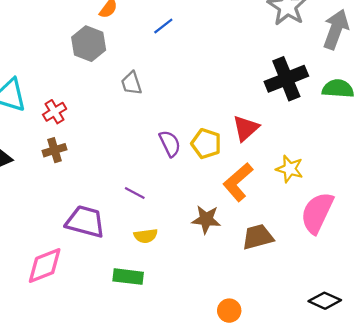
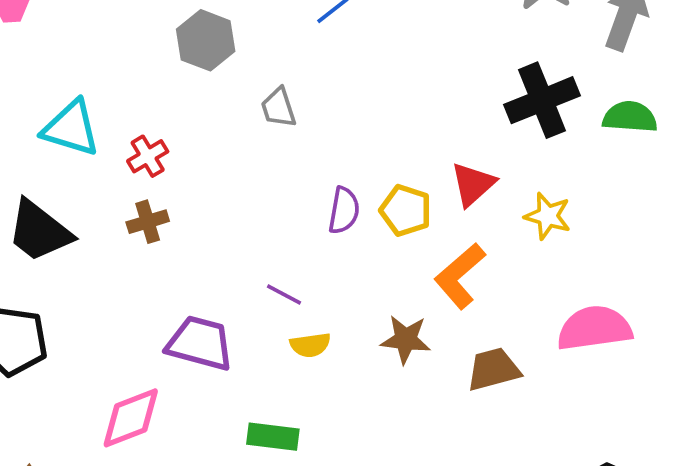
purple semicircle: (170, 144) -> (344, 210), turned 36
yellow star: (290, 169) -> (548, 216), moved
pink semicircle: (317, 213) -> (594, 328), turned 57
yellow semicircle: (146, 236) -> (310, 345), moved

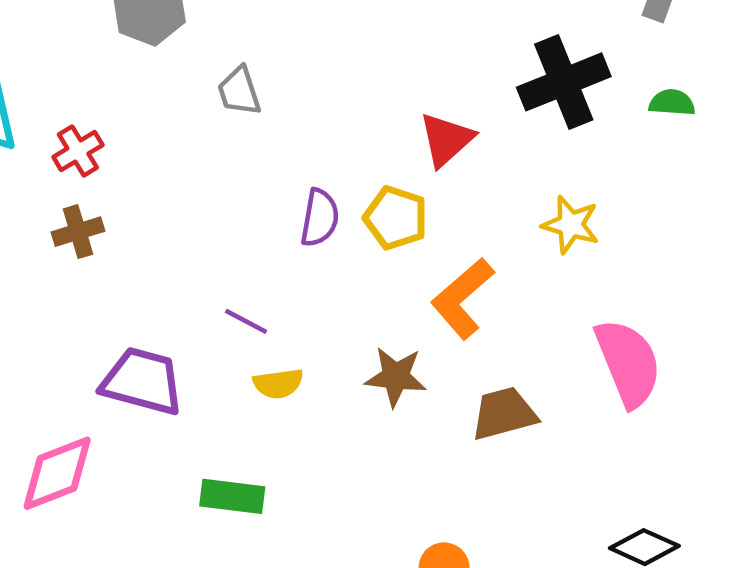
green semicircle: (630, 117) -> (672, 103), size x0.7
red triangle: (473, 184) -> (446, 140), moved
pink semicircle: (594, 328) -> (628, 363), turned 76

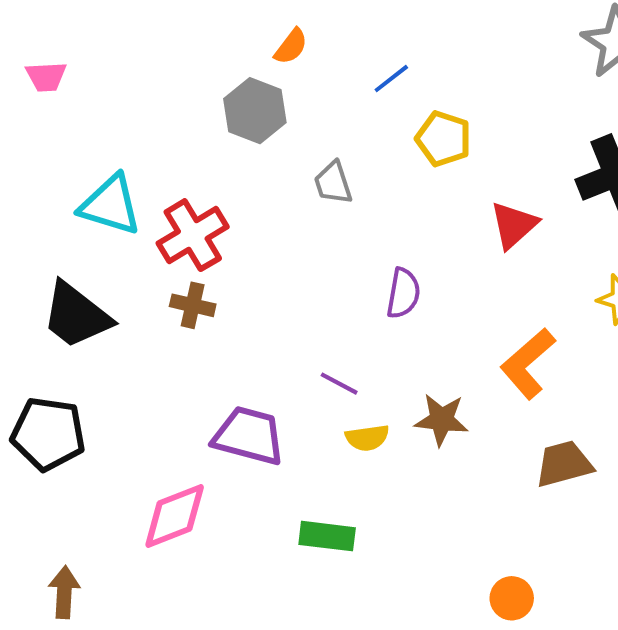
red cross: (78, 151) -> (193, 235), size x1.6
yellow pentagon: (396, 218) -> (443, 139), moved
brown cross: (78, 232) -> (193, 305), turned 30
brown star: (396, 377) -> (441, 420), moved

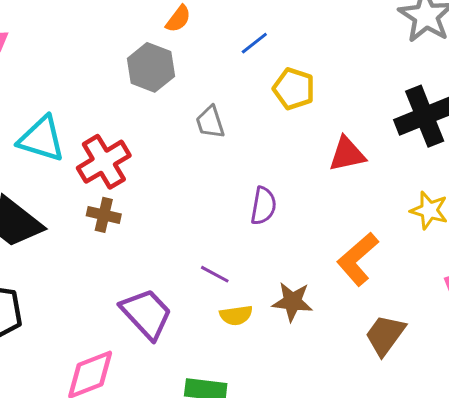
red triangle: (514, 225) -> (347, 154), turned 30
purple trapezoid: (249, 436) -> (146, 314), turned 32
brown trapezoid: (564, 464) -> (385, 335), turned -39

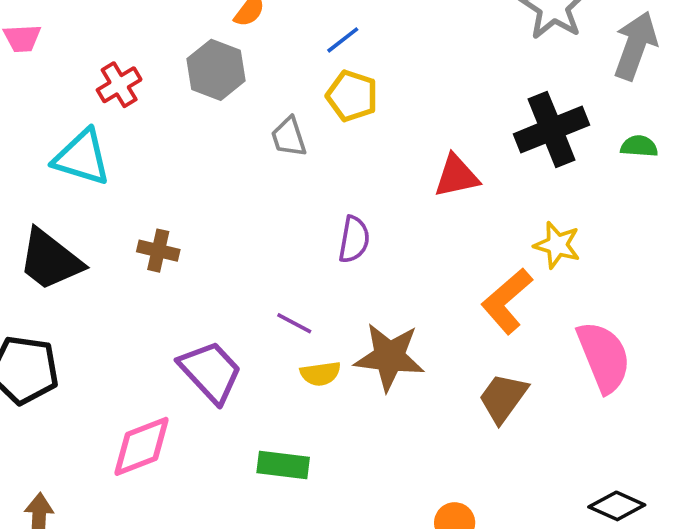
yellow pentagon: (294, 89) -> (352, 96), moved
red cross: (104, 162) -> (119, 85), moved, size x0.7
orange L-shape: (358, 259) -> (507, 301), moved
brown star: (292, 302) -> (389, 357), size x1.4

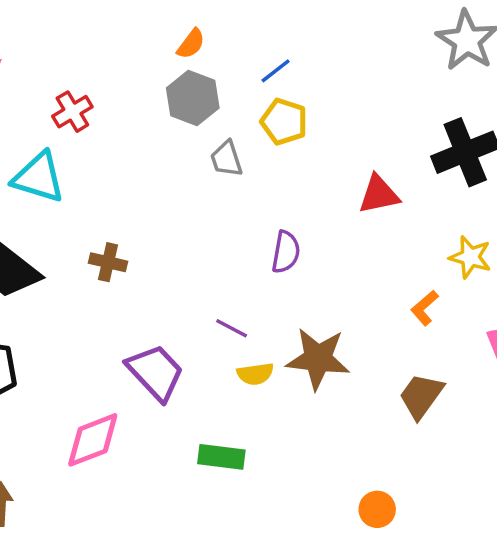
gray hexagon: (216, 70) -> (193, 98), moved
orange L-shape: (507, 301) -> (425, 308), size x0.6

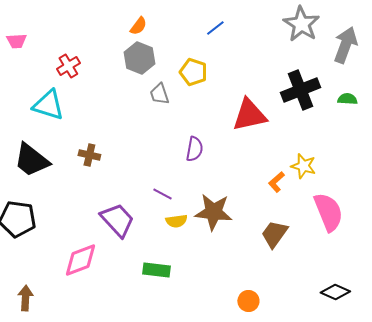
blue line: (276, 71) -> (215, 28), moved
red triangle: (379, 194) -> (249, 115), size x1.4
yellow star: (470, 257) -> (303, 166), moved

